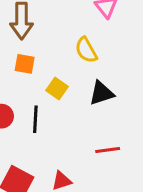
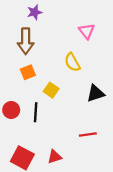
orange square: (25, 64) -> (28, 72), turned -32
black triangle: (101, 93) -> (96, 93), moved

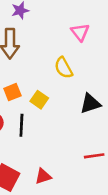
orange square: (28, 72) -> (12, 92), moved
red line: (88, 134) -> (94, 156), moved

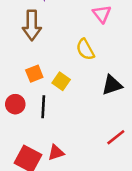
red line: (94, 156) -> (116, 137), turned -30
red triangle: (43, 176) -> (56, 153), moved

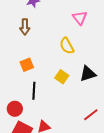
brown arrow: (32, 25) -> (25, 27), size x0.7
yellow square: (61, 81) -> (62, 77), moved
red circle: (15, 104) -> (15, 109), moved

